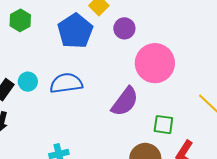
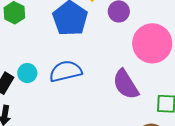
purple semicircle: (125, 102) -> (126, 84), turned 116

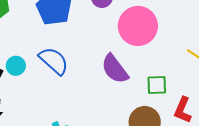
blue semicircle: (66, 71) -> (54, 61), turned 60

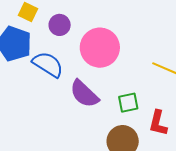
blue semicircle: (54, 61) -> (48, 64), moved

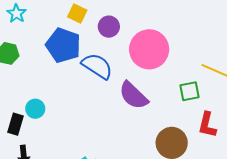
green square: (128, 103) -> (189, 91), moved

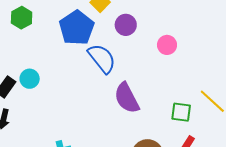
pink circle: (149, 49) -> (167, 45), moved, size x0.5

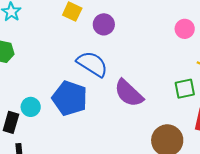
blue pentagon: (77, 28) -> (70, 98), moved
pink circle: (167, 45) -> (185, 29), moved

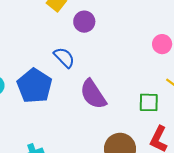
blue semicircle: (92, 64) -> (64, 57), size x0.7

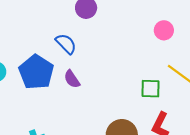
purple semicircle: (93, 94) -> (72, 79), moved, size x0.6

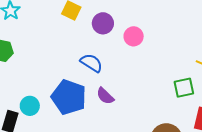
pink circle: (164, 30) -> (134, 36), moved

